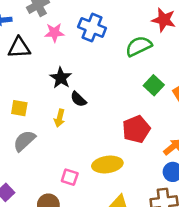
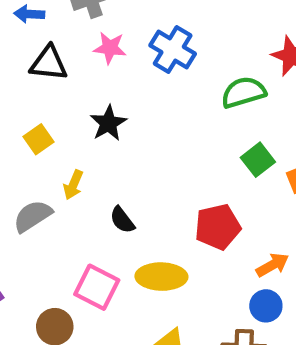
black semicircle: (78, 99) -> (122, 220), moved
yellow square: (19, 108) -> (39, 139), moved, turned 36
yellow arrow: (60, 118) -> (73, 185), moved
pink square: (70, 177) -> (97, 287), size x1.5

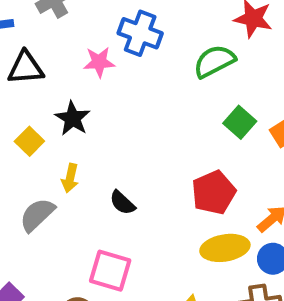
pink star: (110, 48) -> (99, 62), moved
black star: (108, 123) -> (73, 118), moved
yellow ellipse: (161, 277) -> (225, 248), moved

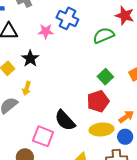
green square: (240, 122) -> (105, 77), moved
black semicircle: (122, 203) -> (65, 120), moved, size x1.6

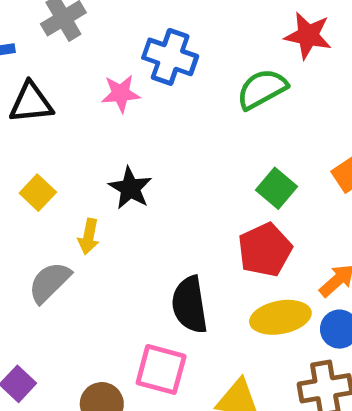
black star: (30, 58) -> (130, 188), moved
black semicircle: (65, 120) -> (190, 305), turned 40
pink square: (43, 136) -> (161, 369), moved

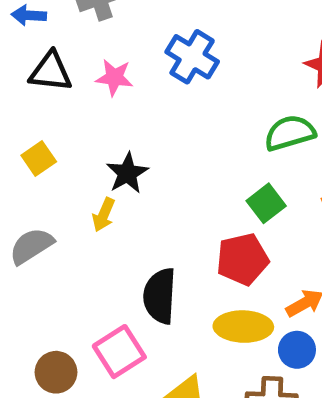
green semicircle: (262, 89) -> (290, 133), moved
pink star: (121, 93) -> (114, 77), moved
yellow arrow: (89, 236) -> (104, 215), moved
pink square: (161, 369) -> (119, 352), turned 30

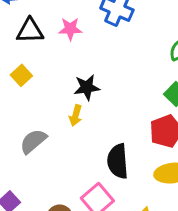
yellow square: (39, 158) -> (21, 75), moved
black star: (127, 173) -> (87, 87), turned 30

